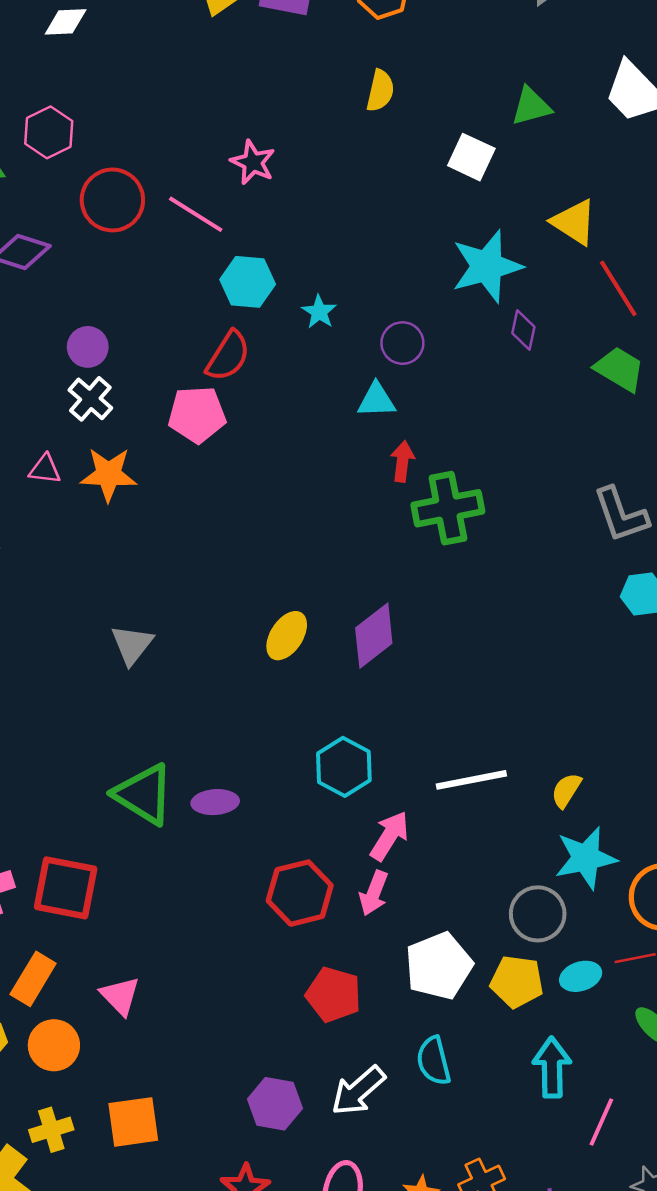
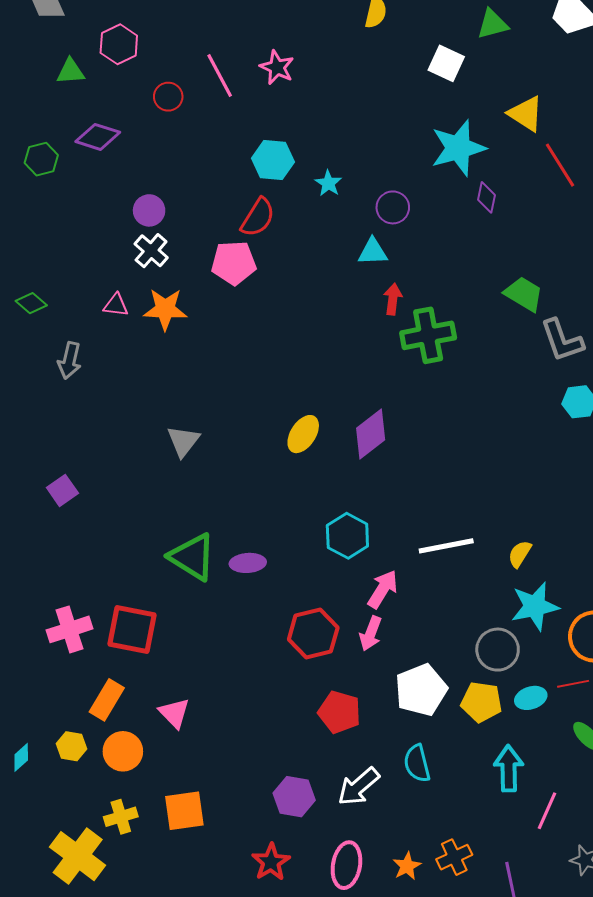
red circle: (112, 200) -> (168, 97), size x0.6
pink line: (196, 214) -> (220, 75), moved, turned 30
green trapezoid: (620, 369) -> (524, 294), moved

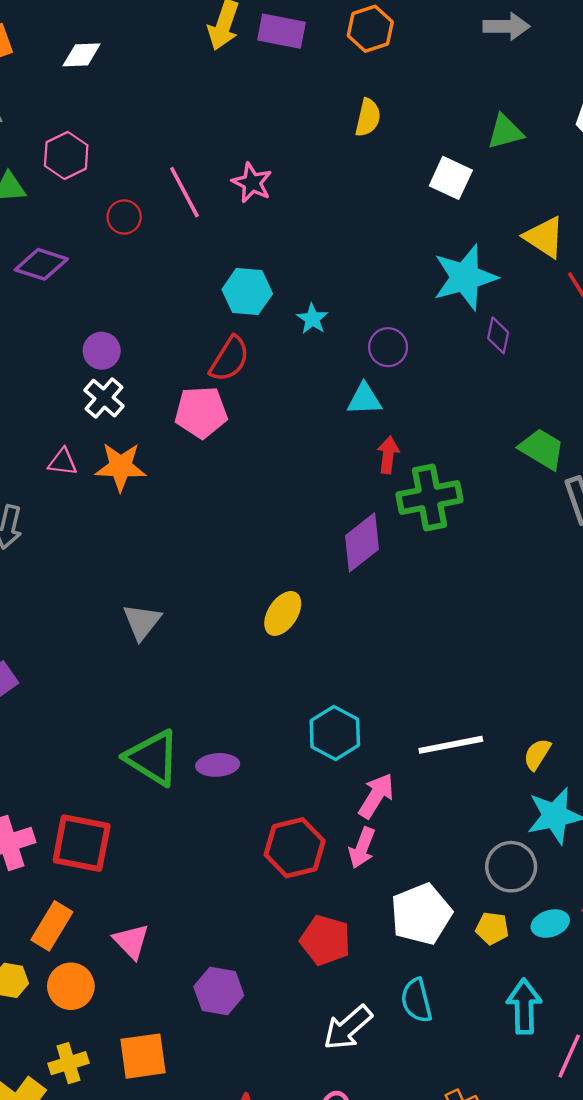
purple diamond: (371, 434) -> (362, 542), moved
yellow pentagon: (481, 702) -> (492, 928), size x0.7
purple hexagon: (294, 797) -> (219, 991), moved

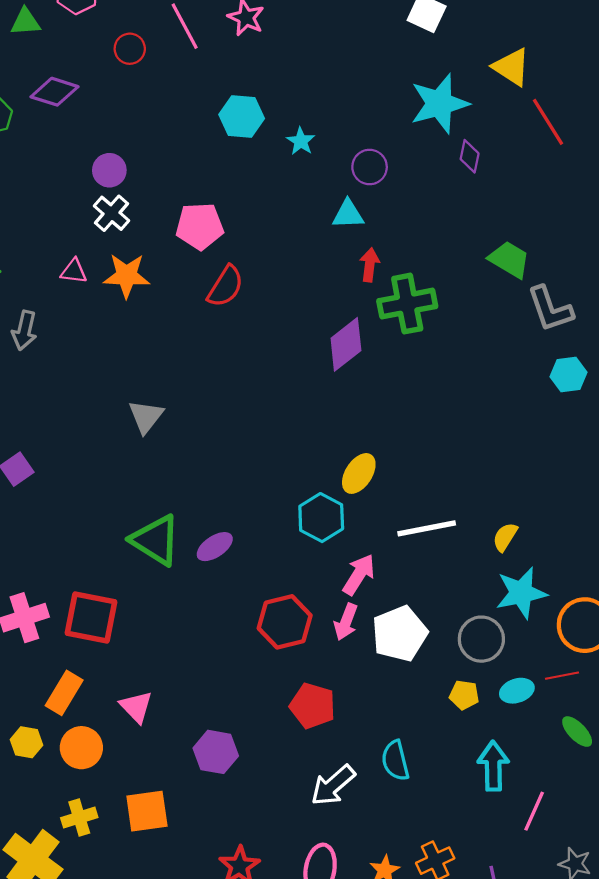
red semicircle: (229, 359) -> (225, 286), moved
yellow ellipse: (283, 613) -> (359, 473), moved
purple ellipse: (218, 765) -> (215, 547), turned -30
white pentagon: (421, 914) -> (400, 634), moved

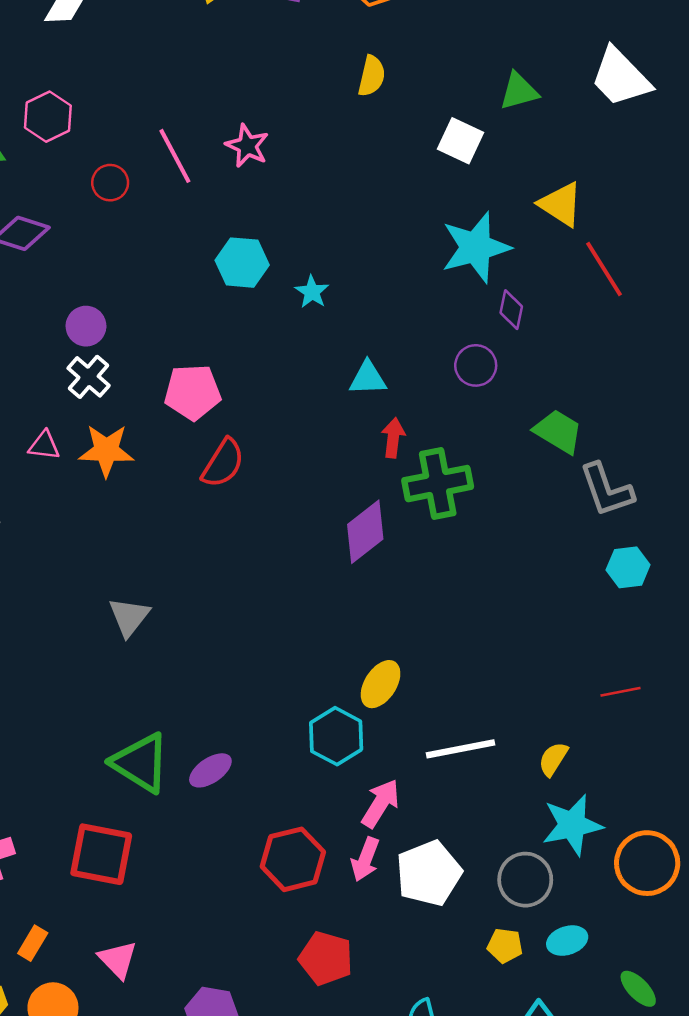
purple circle: (370, 167) -> (476, 365), moved
red square: (91, 618) -> (101, 854), moved
red line: (562, 676) -> (620, 692), moved
orange rectangle: (64, 693) -> (33, 943), size x0.7

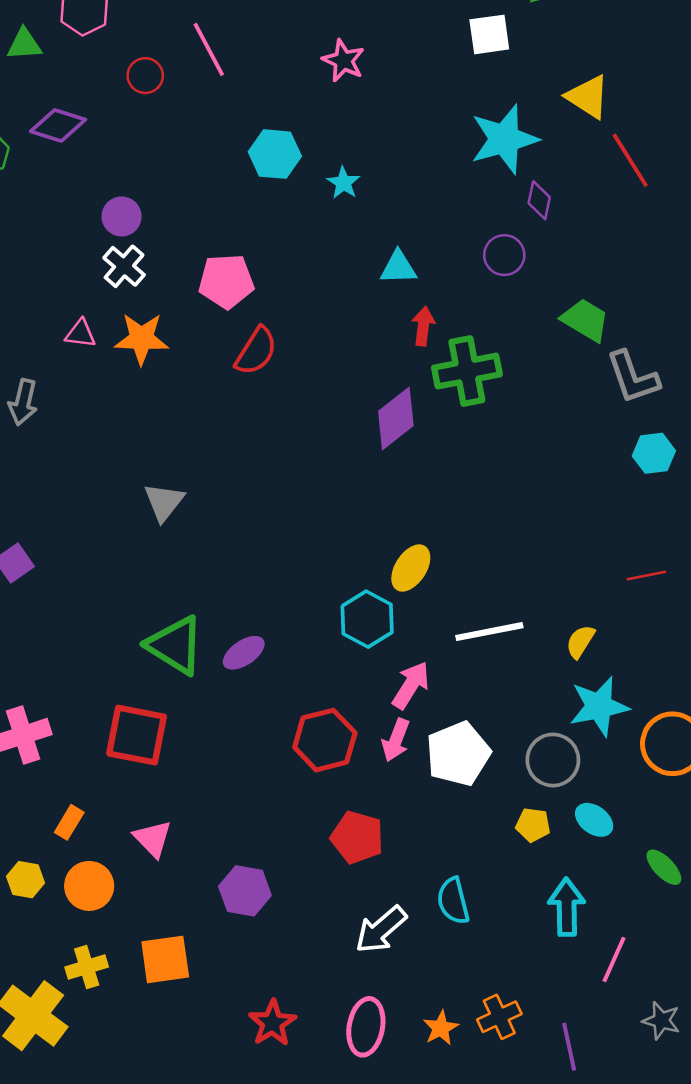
white square: (460, 141) -> (489, 34), turned -33
pink star: (247, 146) -> (343, 61), moved
cyan ellipse: (567, 941) -> (594, 820), turned 54

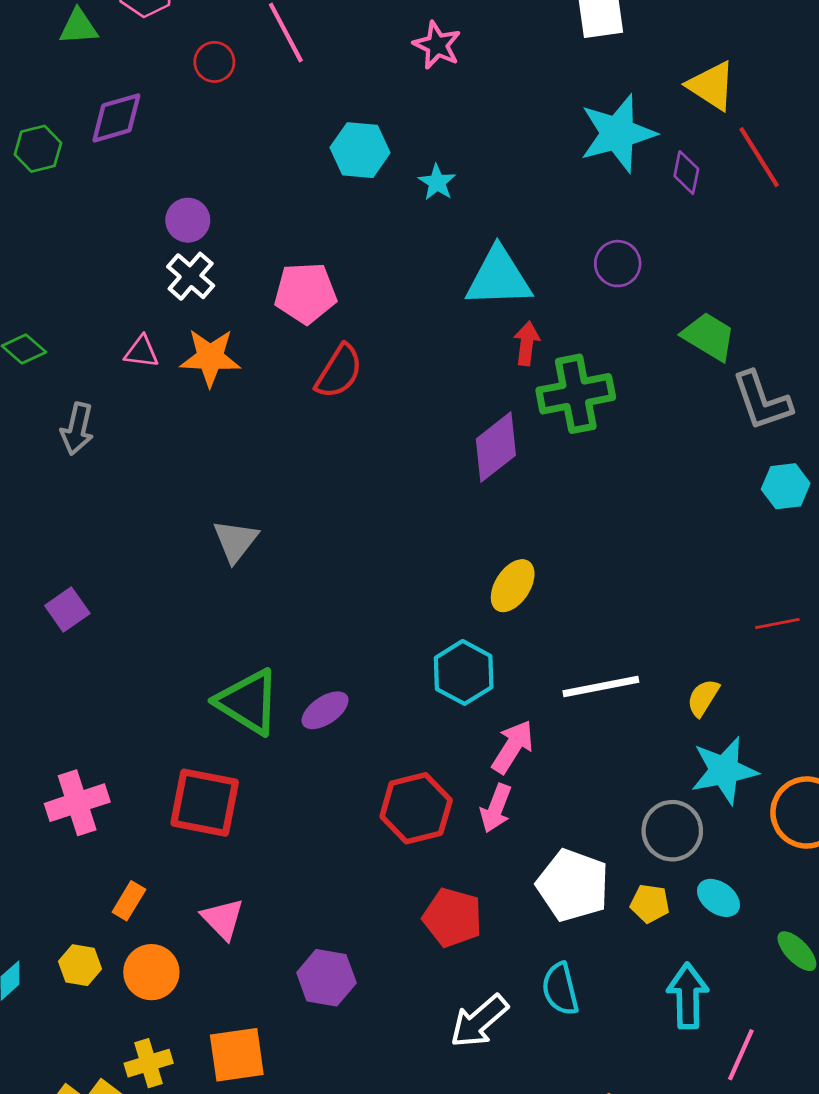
purple diamond: (58, 125) -> (116, 118), turned -34
purple diamond: (539, 200) -> (686, 173), moved
cyan triangle: (398, 268) -> (499, 278), size x1.6
yellow ellipse: (411, 568) -> (513, 586), moved
white pentagon: (458, 754) -> (573, 885), moved, turned -30

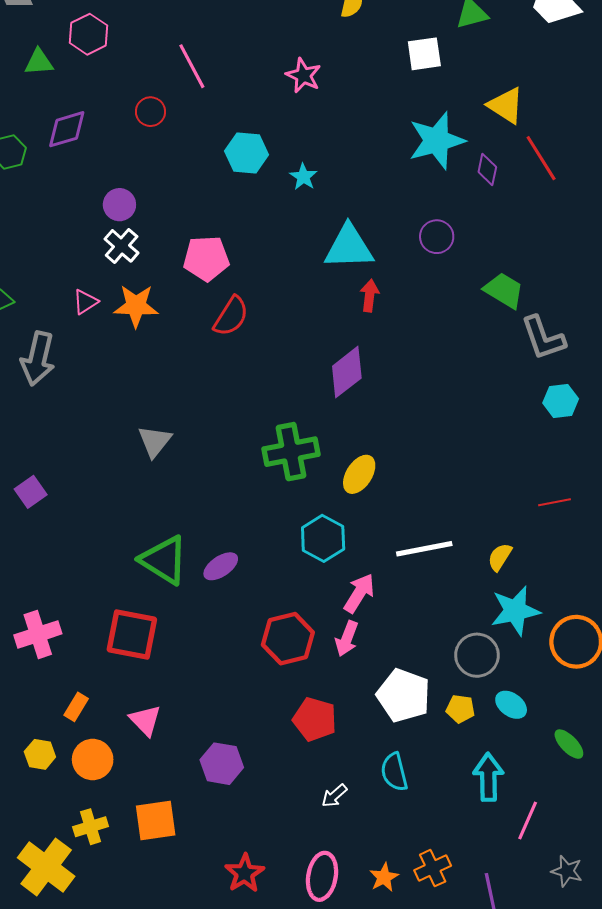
red circle: (214, 62) -> (150, 112), moved
pink triangle: (142, 352) -> (85, 302), turned -40
green cross: (576, 394) -> (291, 452), moved
gray arrow: (77, 429) -> (38, 359), size x1.4
white arrow: (479, 1021) -> (334, 796), size x0.6

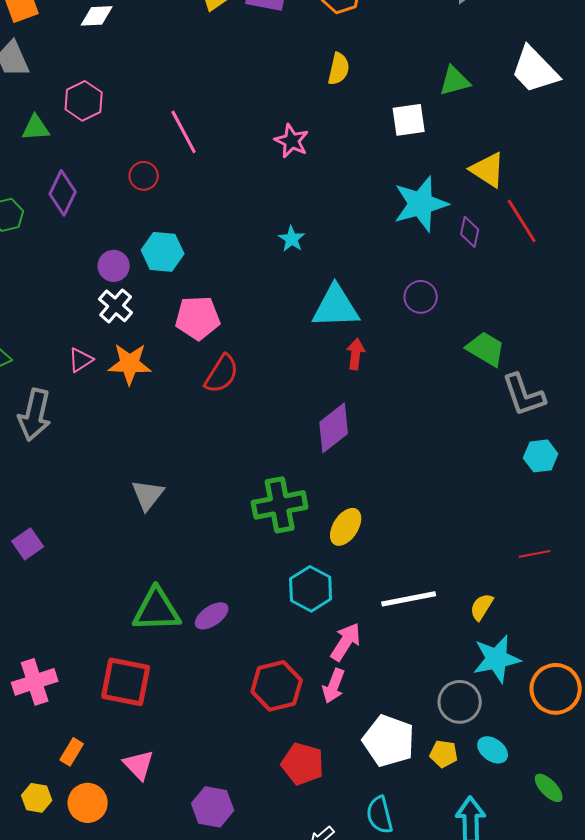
purple diamond: (67, 129) -> (63, 193), turned -48
cyan hexagon: (247, 153) -> (163, 252), moved
green triangle: (164, 560) -> (157, 610), turned -34

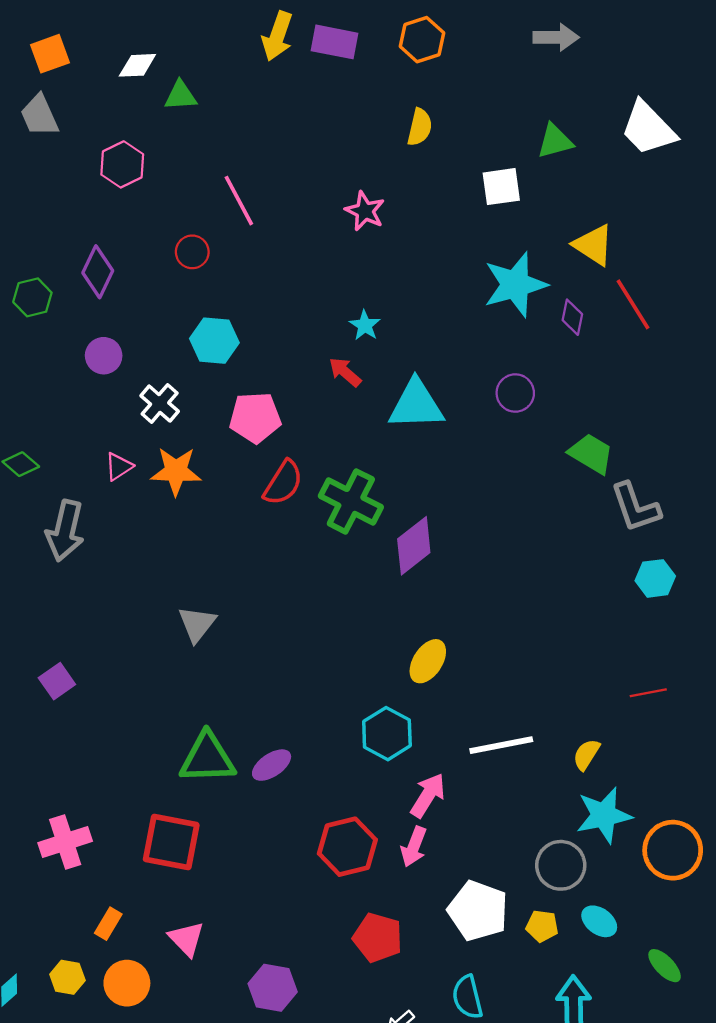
green triangle: (36, 128) -> (181, 96), moved
purple circle: (114, 266) -> (104, 356), moved
red arrow: (356, 354) -> (345, 372), moved, turned -56
green cross: (280, 505) -> (351, 501), moved, turned 38

